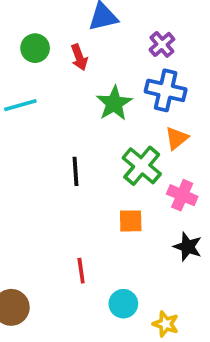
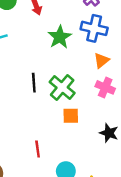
green cross: (142, 166) -> (62, 87), moved
pink cross: (182, 195) -> (105, 87), moved

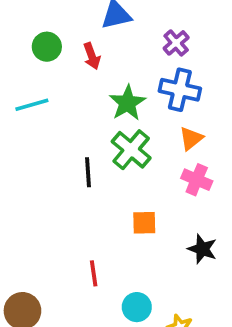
green cross: (62, 87) -> (131, 150), moved

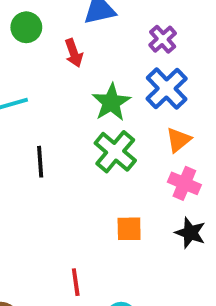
green circle: (47, 47) -> (26, 27), moved
blue cross: (180, 90) -> (167, 89), turned 33
black line: (88, 172) -> (40, 162), moved
black star: (202, 249) -> (190, 233), moved

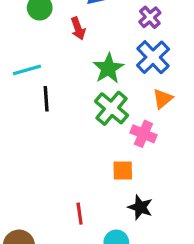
black line: (40, 162) -> (46, 99), moved
pink cross: (184, 183) -> (143, 134), moved
black star: (190, 233) -> (140, 207), moved

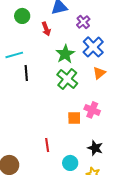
purple cross: (150, 17) -> (83, 22), moved
pink cross: (143, 134) -> (92, 110), moved
black star: (140, 207) -> (95, 148), moved

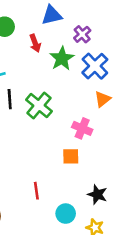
green star: (65, 54) -> (62, 58), moved
green cross: (67, 79) -> (39, 106), moved
pink cross: (92, 110) -> (82, 128), moved

